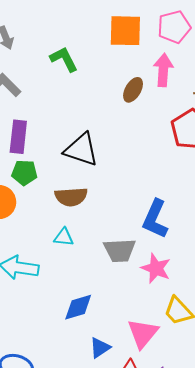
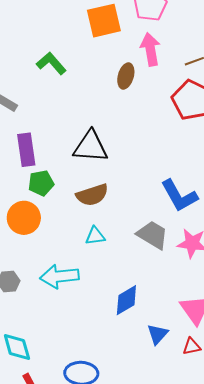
blue L-shape: (155, 219) -> (179, 196), turned -39
gray trapezoid: (120, 250) -> (152, 235), turned -132

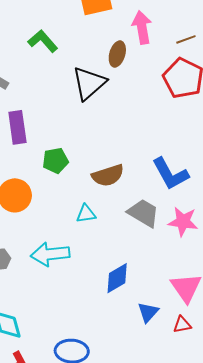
black triangle: (90, 147) -> (89, 83), moved, turned -45
green pentagon: (41, 183) -> (55, 161), moved
brown semicircle: (92, 195) -> (108, 175), moved

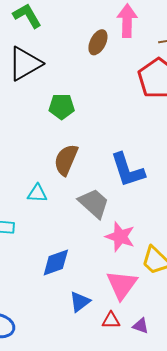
black triangle: (89, 83) -> (25, 64), moved
green pentagon: (55, 161) -> (62, 107), moved
brown semicircle: (108, 175) -> (66, 160), turned 120
pink star: (183, 222) -> (120, 237), moved

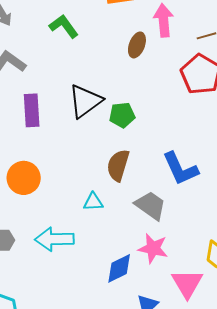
black triangle: (25, 64) -> (85, 101), moved
green pentagon: (62, 107) -> (122, 115), moved
pink star: (120, 237) -> (153, 248), moved

